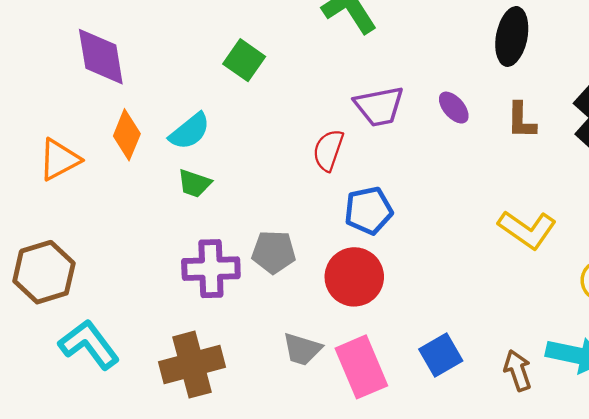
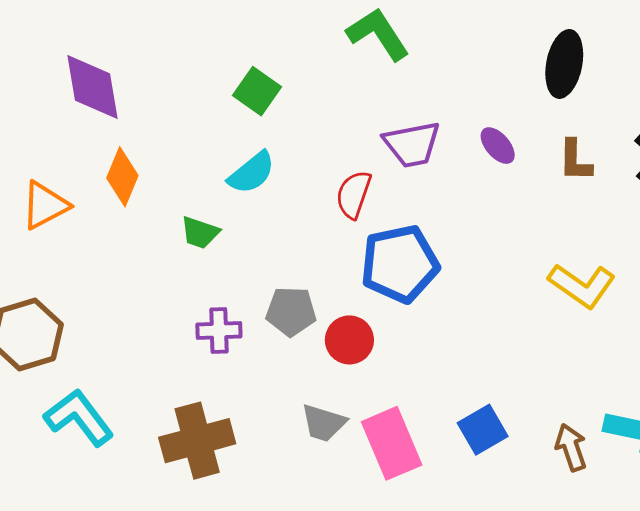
cyan semicircle: (190, 131) -> (252, 173), moved
blue pentagon: (368, 211) -> (400, 264), size x1.4
purple cross: (211, 269) -> (219, 330), size x0.7
red circle: (354, 277) -> (349, 340), moved, size x0.7

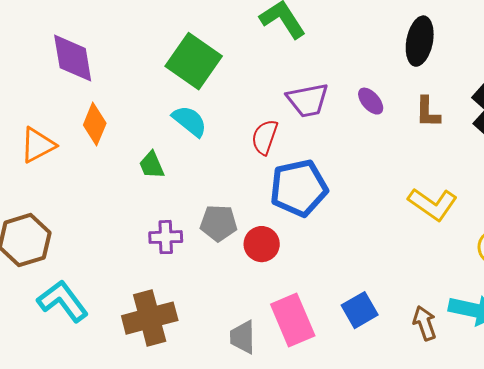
green square: (257, 91) -> (194, 61), size x1.6
cyan semicircle: (252, 173) -> (190, 121), turned -102
green trapezoid: (200, 233) -> (152, 165), turned 48
gray trapezoid: (324, 423) -> (243, 337), moved, turned 72

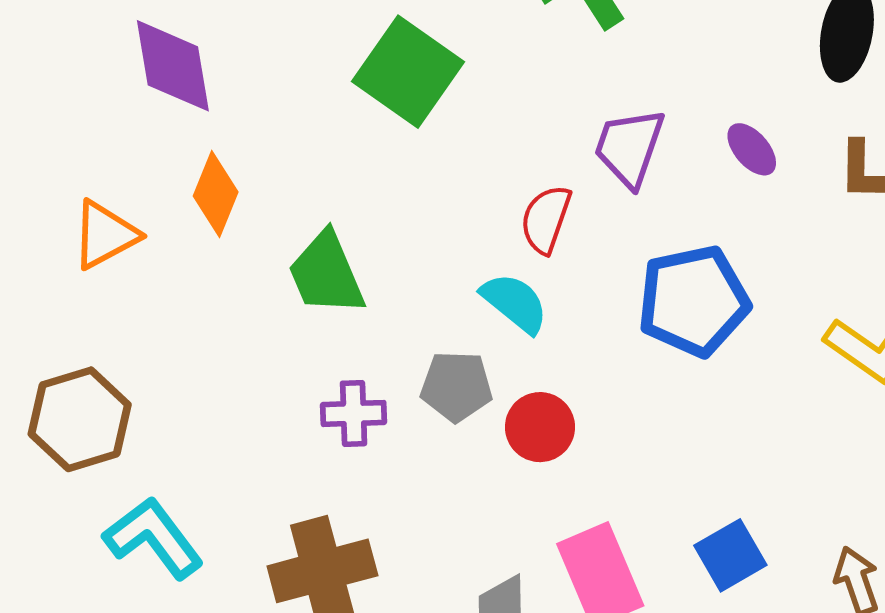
purple trapezoid: (308, 100) -> (629, 147), turned 120
cyan semicircle: (190, 121) -> (515, 303), moved
green trapezoid: (152, 165) -> (326, 274), size x1.6
blue pentagon: (299, 188) -> (693, 301), moved

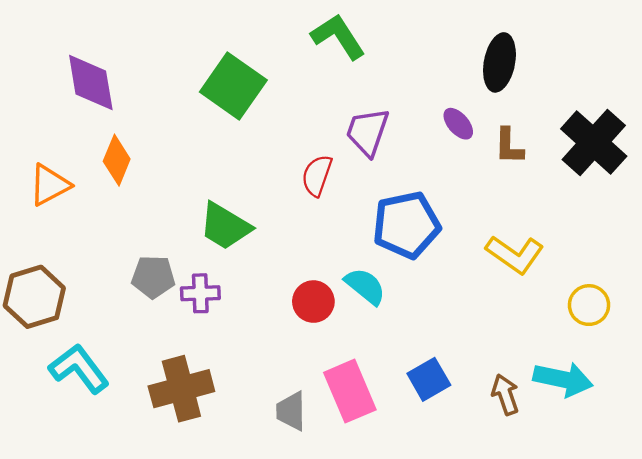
purple ellipse: (752, 149) -> (458, 124), moved
green trapezoid: (326, 274) -> (225, 226), moved, turned -36
cyan semicircle: (515, 303) -> (365, 286), moved
gray pentagon: (456, 386) -> (153, 277), moved

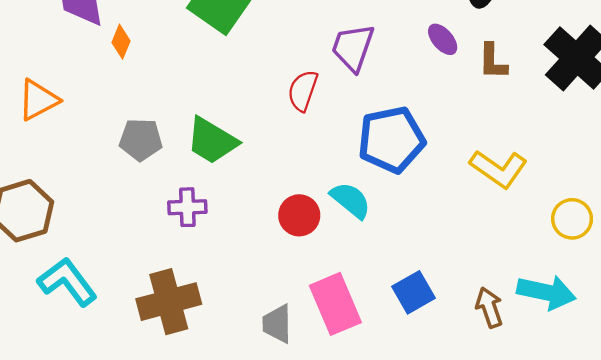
orange diamond: (117, 160) -> (121, 42), moved, size x0.7
gray pentagon: (153, 277) -> (141, 140), moved

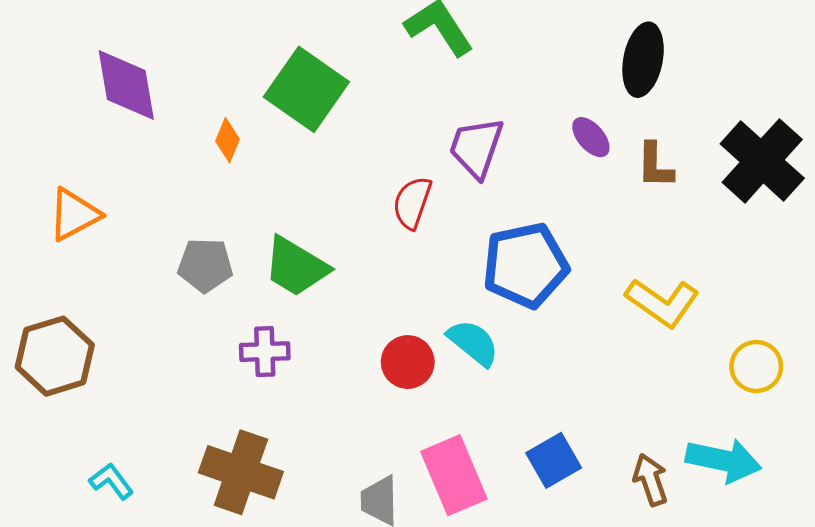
orange diamond: (121, 42) -> (228, 140), moved
cyan L-shape: (67, 282) -> (111, 481), moved, size x0.6
brown cross: (169, 302) -> (241, 472), turned 34

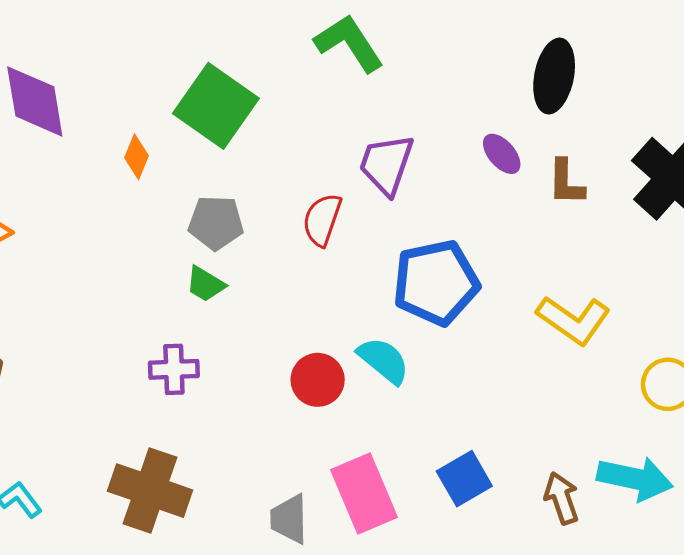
gray pentagon: (205, 265) -> (216, 223), moved
green trapezoid: (296, 267) -> (205, 284), size x0.6

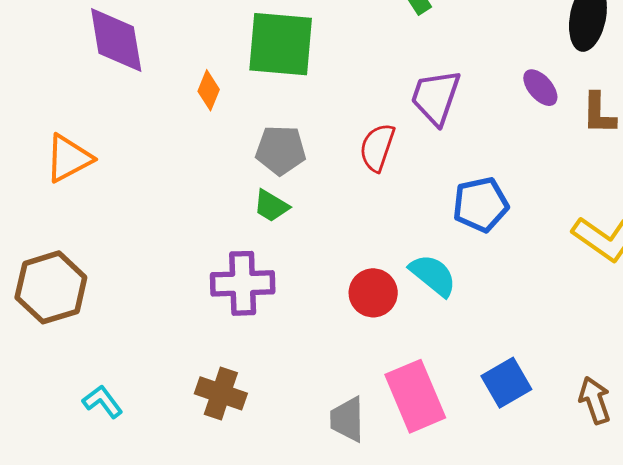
green square: (216, 106) -> (281, 44), turned -30
blue pentagon: (436, 283) -> (481, 205), size x0.7
purple cross: (174, 369) -> (243, 283), size x1.4
brown cross: (150, 491) -> (221, 393), size x0.7

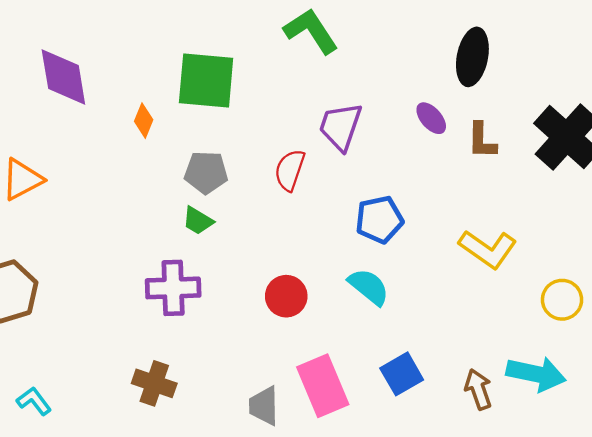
cyan semicircle: (433, 275) -> (369, 287), moved
cyan L-shape: (103, 402) -> (34, 401), moved

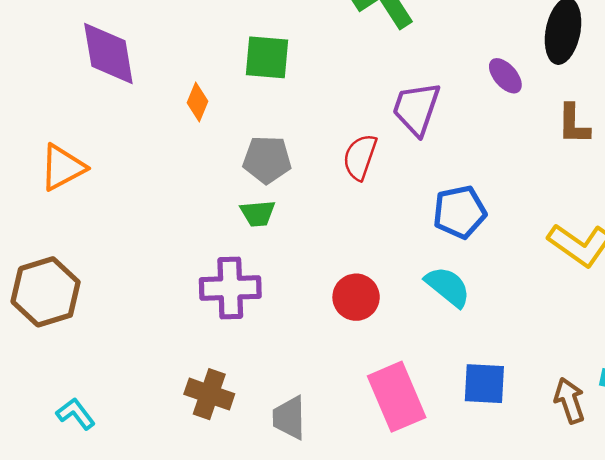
green square: (206, 80) -> (267, 57), size x0.7
purple ellipse: (431, 118) -> (505, 76), moved
green trapezoid: (198, 221) -> (258, 213), turned -36
blue square: (402, 374) -> (484, 384), turned 33
gray trapezoid: (264, 406) -> (289, 418), moved

